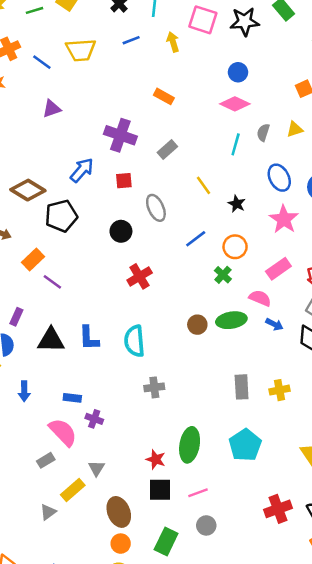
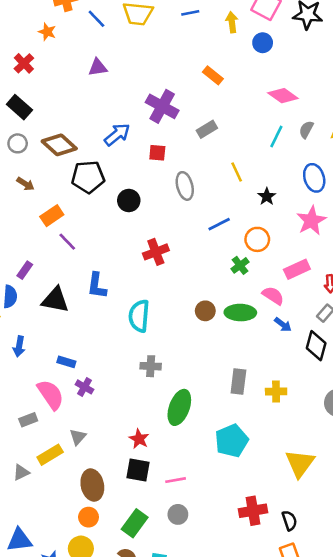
blue circle: (238, 72) -> (263, 43), moved
black circle: (121, 231) -> (129, 200), moved
blue L-shape: (89, 338) -> (97, 286), moved
green ellipse: (190, 445) -> (179, 407), moved

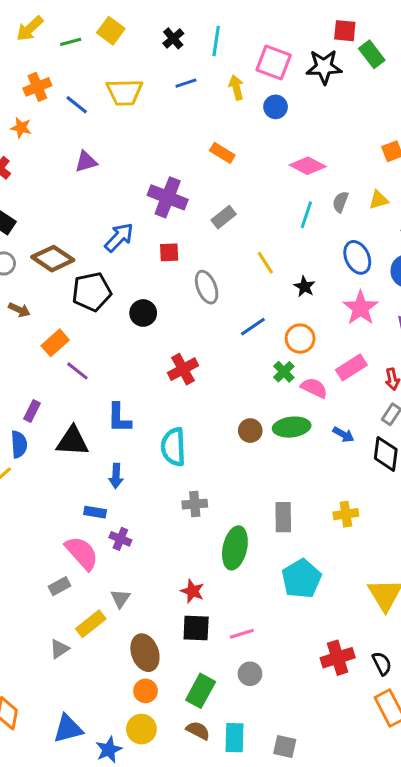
pink semicircle: (273, 296) -> (314, 388), moved
blue arrow: (19, 346) -> (116, 476), moved
gray rectangle: (238, 382) -> (283, 517), moved

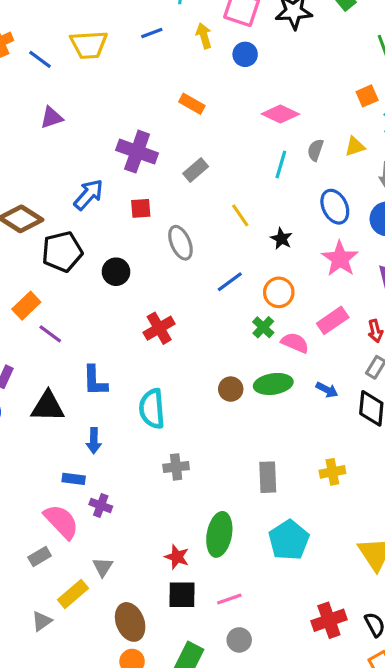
green ellipse: (235, 548) -> (219, 534), moved

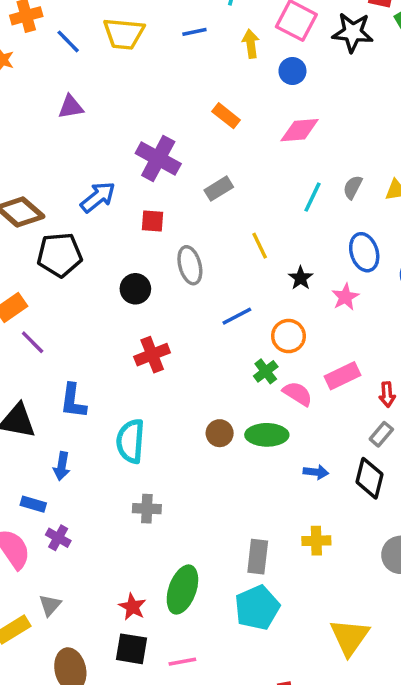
pink diamond: (280, 114) -> (300, 130), moved, turned -39
pink star: (340, 259) -> (345, 297), moved, size x0.7
black circle: (116, 272) -> (135, 289), moved
blue arrow: (327, 390) -> (316, 472), moved, turned -30
gray rectangle: (268, 477) -> (258, 557), moved

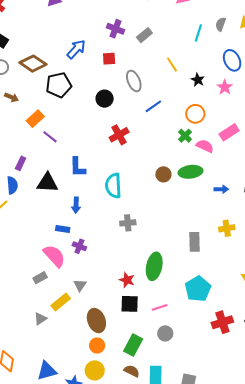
purple cross: (158, 158) -> (115, 29), moved, size x0.7
blue line: (237, 316) -> (153, 106), moved
cyan pentagon: (257, 608) -> (198, 289), moved

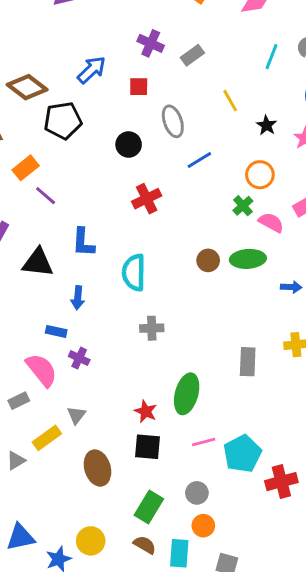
cyan pentagon: (198, 289) -> (242, 454), moved
pink line: (160, 307) -> (204, 442), moved
orange circle: (97, 345) -> (203, 526), moved

